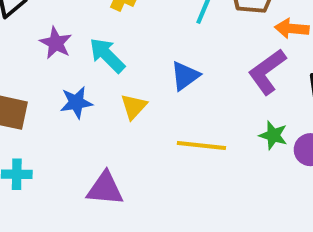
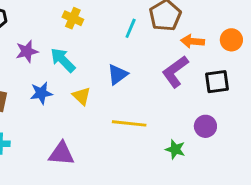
purple star: (56, 43) -> (27, 51), turned 30
yellow triangle: (134, 107) -> (82, 96), turned -30
green star: (273, 135) -> (175, 149), moved

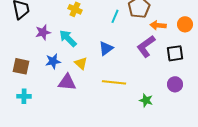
purple circle: (205, 126) -> (175, 84), moved
purple triangle: (61, 154) -> (67, 82), moved

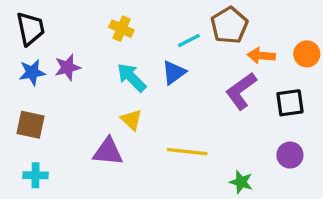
cyan line: (115, 16) -> (189, 40), turned 40
cyan arrow: (68, 38) -> (132, 78), moved
blue triangle: (106, 48) -> (174, 72), moved
blue star: (53, 61) -> (32, 72), moved

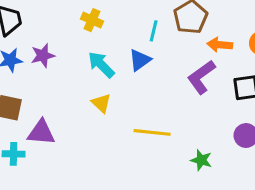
cyan line: (189, 40) -> (154, 31), turned -50
purple triangle: (108, 152) -> (41, 132), moved

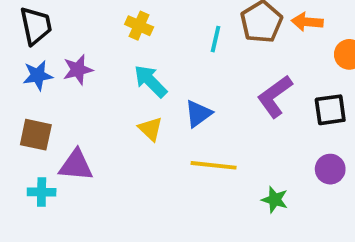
orange arrow: (220, 45) -> (307, 22), moved
blue triangle: (140, 60) -> (198, 114), moved

